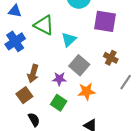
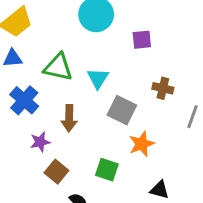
purple square: (105, 21) -> (142, 40), size x0.6
brown arrow: (33, 74) -> (69, 118), moved
purple star: (59, 79) -> (40, 142), moved

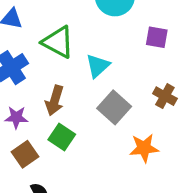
orange star: (142, 144) -> (144, 148), moved
green square: (107, 170) -> (62, 137), moved

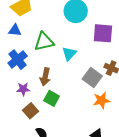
purple square: (157, 37) -> (103, 33), size x1.5
green triangle: (58, 42) -> (44, 42), turned -35
gray square: (114, 107) -> (92, 78), moved

